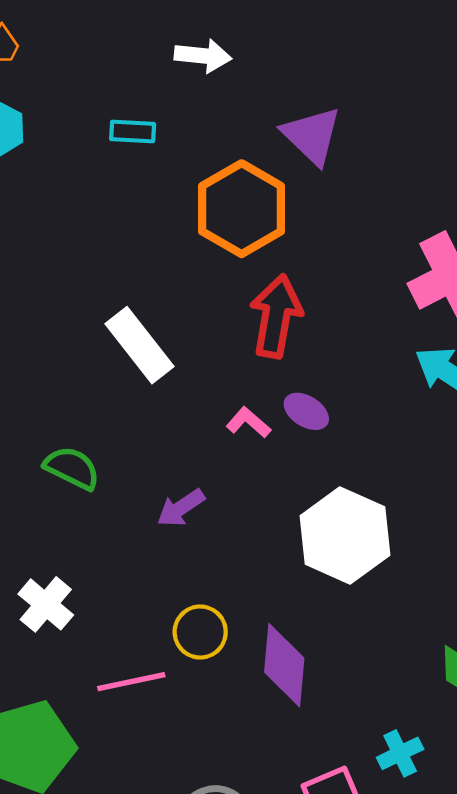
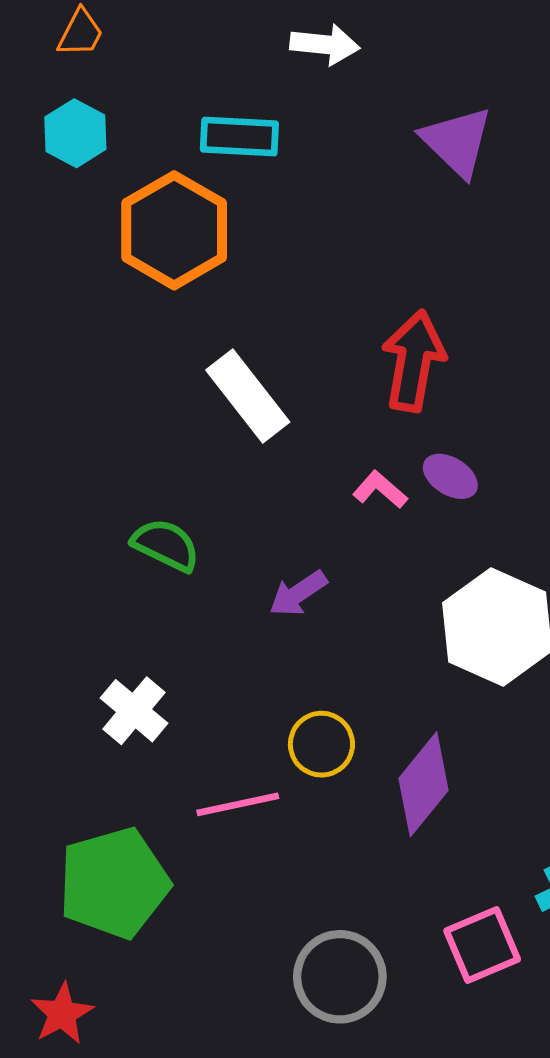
cyan rectangle: (133, 132) -> (239, 137), size x1.4
orange hexagon: (242, 209) -> (174, 230), moved
purple diamond: (284, 665) -> (424, 784), turned 34

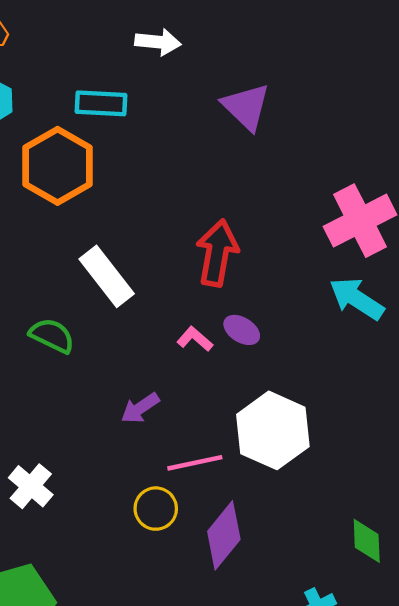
green semicircle: (166, 545) -> (52, 336), moved
pink line: (238, 804) -> (195, 463), moved

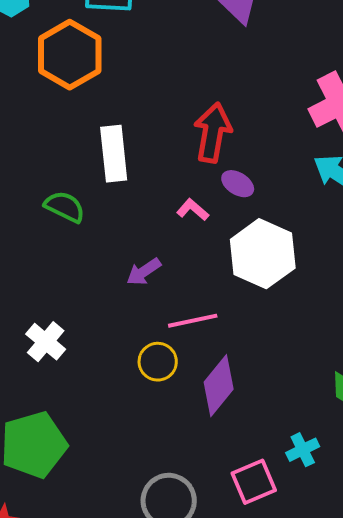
white rectangle: (107, 276) -> (114, 154), turned 32
purple ellipse: (242, 330) -> (238, 184), moved
white hexagon: (273, 430) -> (263, 254), moved

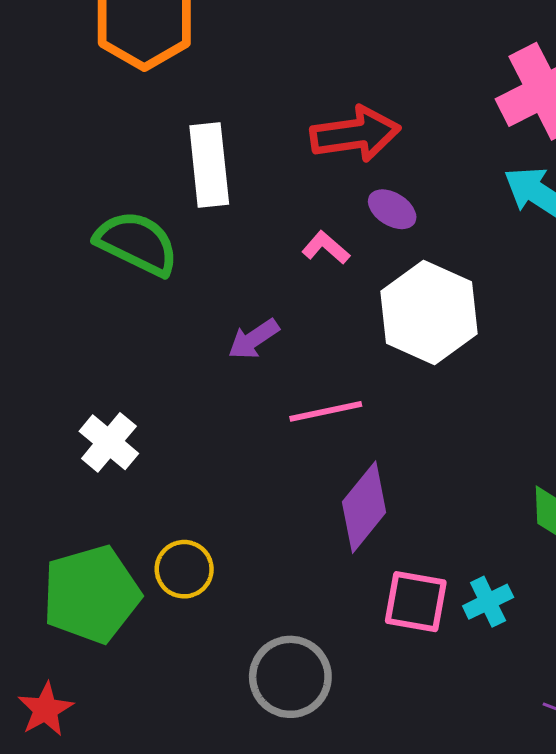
red arrow: (213, 133) -> (355, 134), turned 72
green semicircle: (65, 207) -> (137, 243), size x1.4
yellow circle: (158, 362) -> (184, 569), moved
pink square: (254, 482) -> (416, 602), moved, turned 33

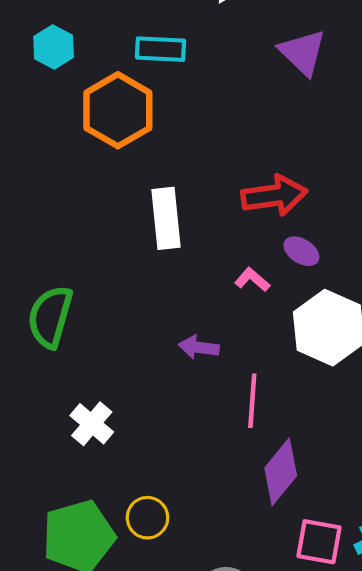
green semicircle: (137, 243) -> (50, 317), moved, turned -100
purple arrow: (253, 339) -> (199, 347), turned 42
pink line: (326, 411) -> (252, 401), turned -74

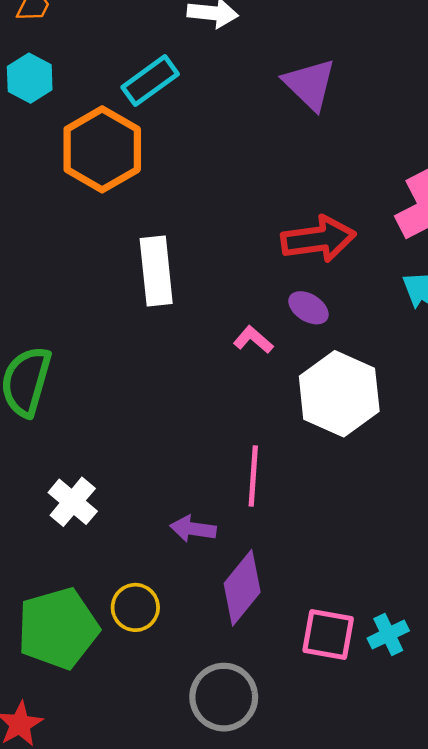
cyan rectangle: (161, 49) -> (150, 81), turned -39
red arrow: (274, 195) -> (318, 239), moved
purple arrow: (199, 347) -> (193, 529), moved
purple diamond: (281, 472) -> (242, 588), moved

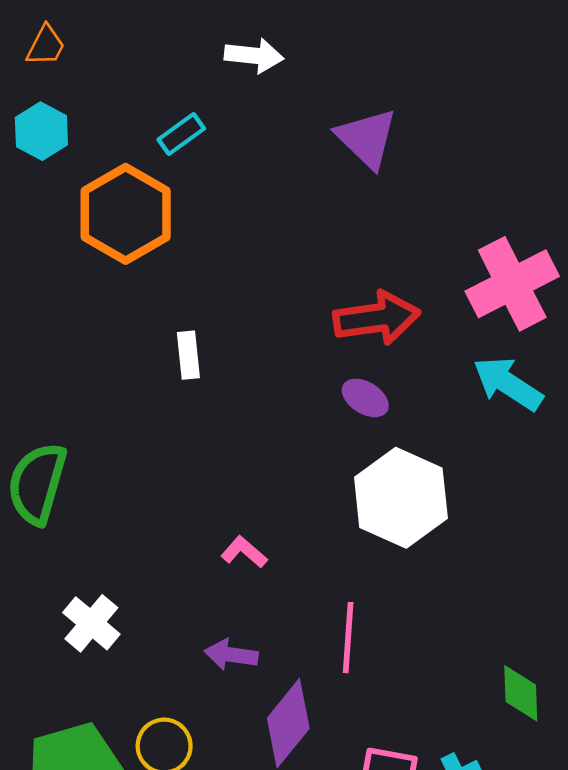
cyan rectangle: (150, 81) -> (181, 134), size x0.7
white rectangle: (156, 271) -> (188, 355), size x0.6
pink L-shape: (253, 340) -> (244, 552), moved
pink line: (253, 476) -> (348, 638), moved

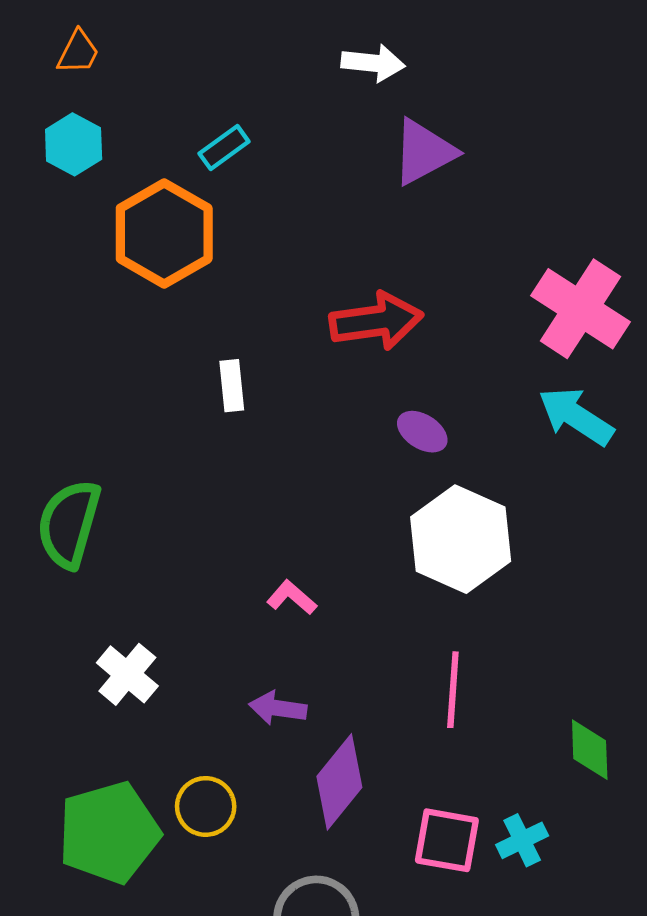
white arrow: (254, 56) -> (373, 63), moved
purple triangle: (367, 138) -> (424, 152), turned 48
pink cross: (512, 284) -> (580, 309), turned -30
red arrow: (377, 318) -> (376, 321), moved
pink line: (348, 638) -> (453, 690), moved

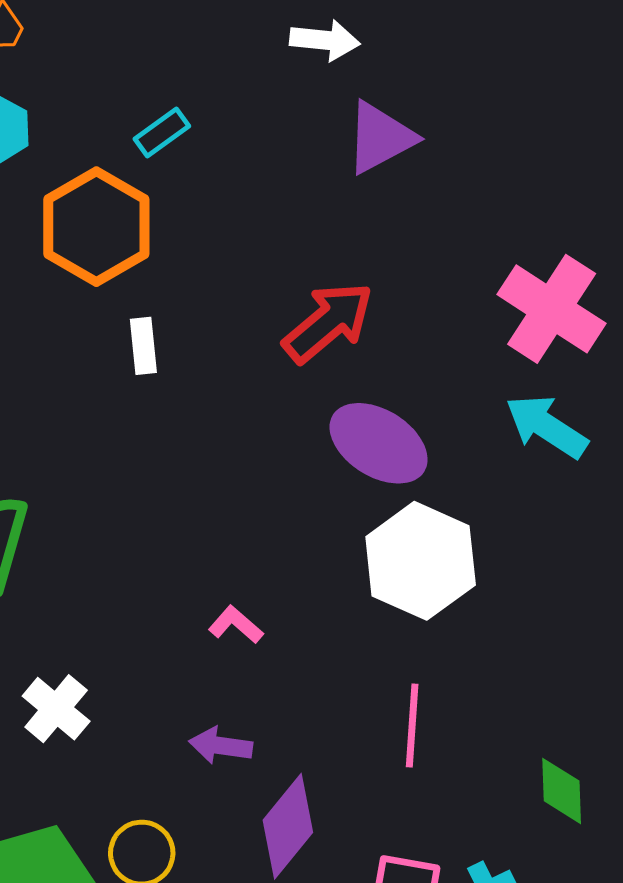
red arrow: (376, 321) -> (328, 322), turned -32
white rectangle: (232, 386) -> (143, 346), moved
purple ellipse: (422, 432) -> (379, 443), size x1.8

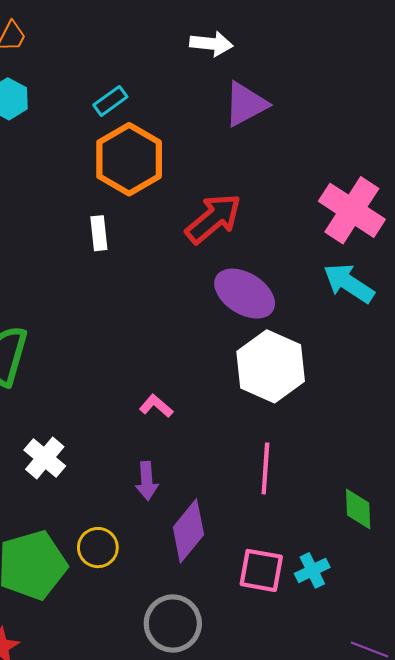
orange hexagon: (96, 227) -> (129, 159), moved
purple arrow: (221, 746) -> (147, 481), turned -102

